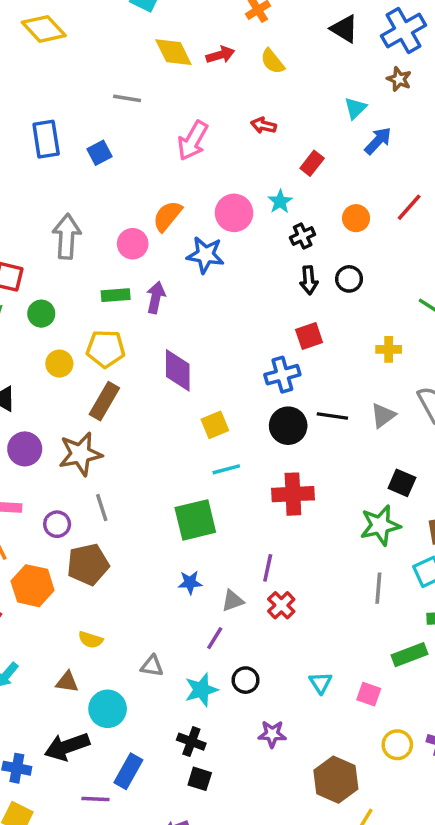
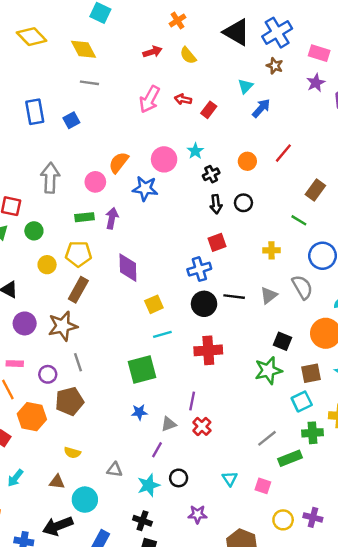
black triangle: (344, 29) -> (237, 32), size x1.4
yellow diamond: (173, 52) -> (84, 49), moved
pink arrow: (193, 141) -> (150, 99), moved
red rectangle: (312, 163) -> (209, 110), moved
gray line: (378, 588) -> (267, 438), moved, turned 48

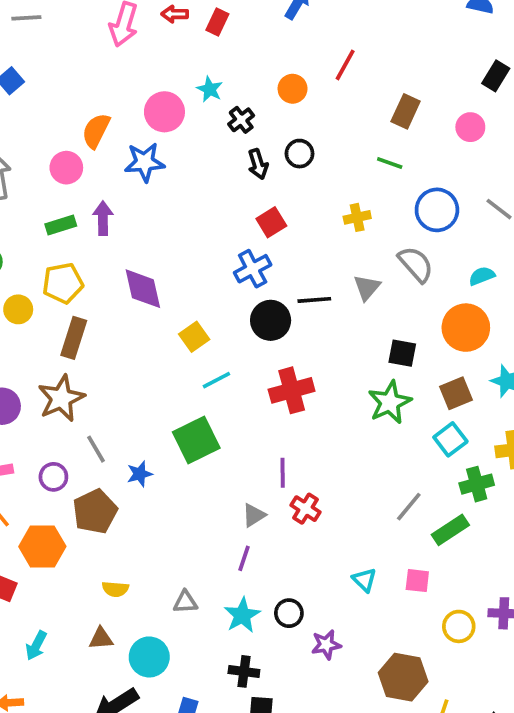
blue star: (139, 412) -> (140, 474), moved
black circle: (179, 478) -> (289, 613), moved

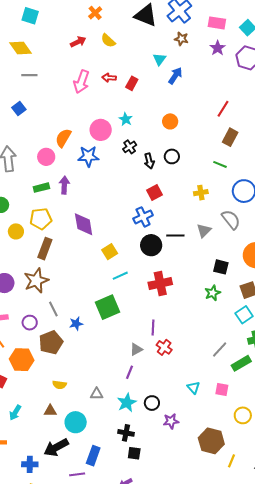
red line: (345, 65) -> (223, 109), moved
black cross: (241, 120) -> (130, 147), moved
green star: (390, 402) -> (213, 293), size x0.7

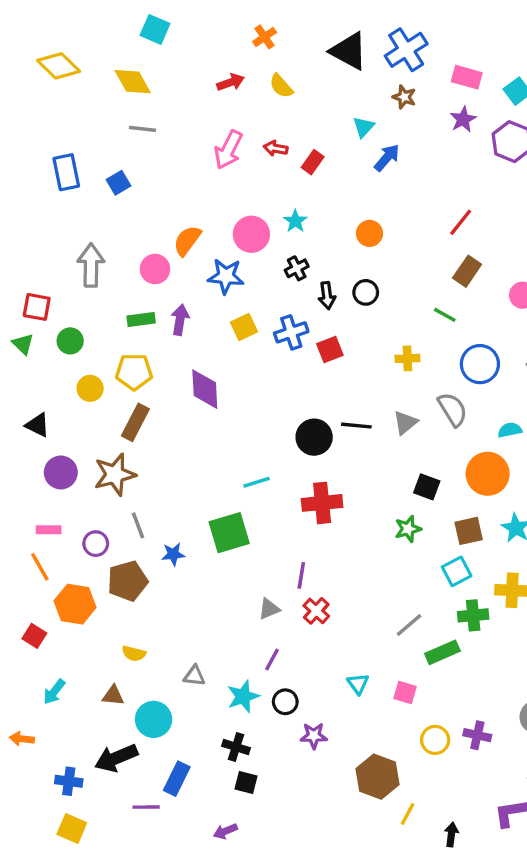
blue cross: (143, 217) -> (291, 332), moved
yellow square: (110, 252) -> (244, 327), moved
purple line: (130, 372) -> (272, 660), moved

